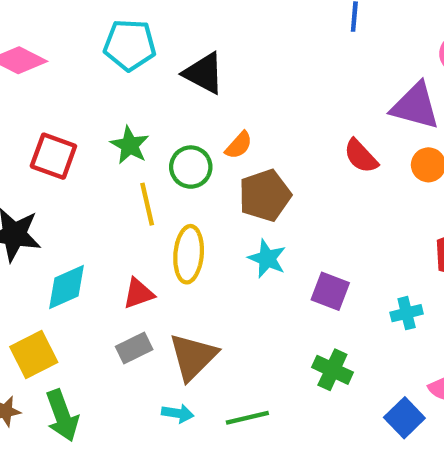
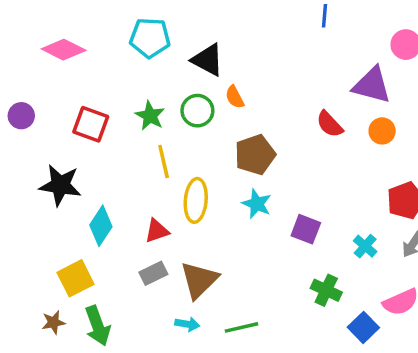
orange semicircle: (239, 145) -> (235, 97), moved, turned 110
green circle: (191, 167) -> (197, 111), moved
cyan diamond: (66, 287) -> (101, 226), turned -33
cyan cross: (407, 313) -> (365, 246), turned -35
green cross: (332, 370) -> (326, 290), moved

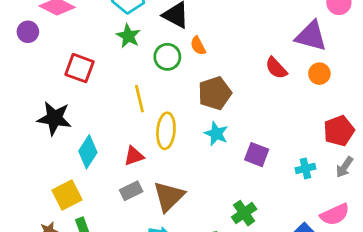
purple circle: (21, 116) -> (28, 32), moved
green star: (150, 116) -> (128, 36), moved
cyan cross: (365, 246) -> (305, 168), turned 36
green cross: (326, 290) -> (244, 213), moved, turned 30

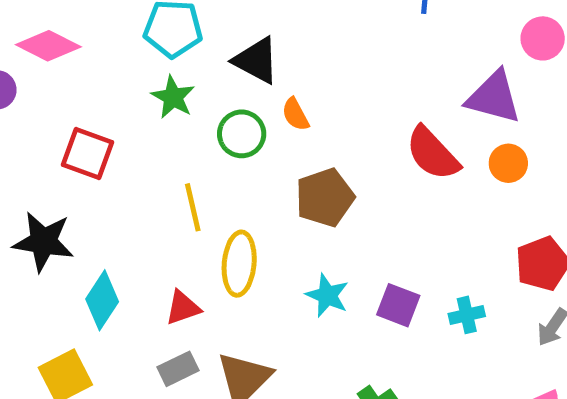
red semicircle: (276, 68) -> (432, 153), size x1.4
cyan star: (216, 134) -> (327, 295), moved
cyan cross: (305, 168) -> (467, 315), moved

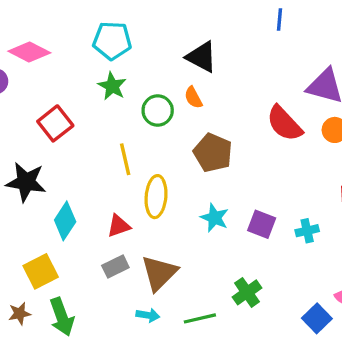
black triangle: (256, 60) -> (201, 57), moved
red square: (87, 153) -> (55, 123), turned 32
brown pentagon: (325, 198) -> (213, 153), turned -30

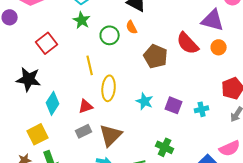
brown pentagon: (213, 153) -> (156, 56), moved
green cross: (247, 292) -> (165, 147), turned -30

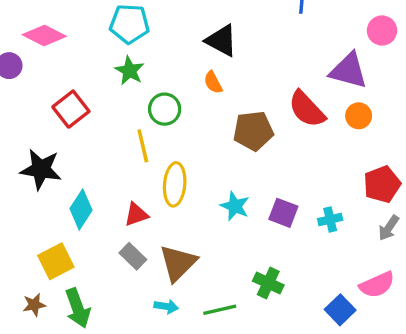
green circle: (110, 35) -> (165, 109), moved
brown pentagon: (156, 56) -> (253, 131), turned -30
gray rectangle: (84, 131) -> (133, 256), turned 70

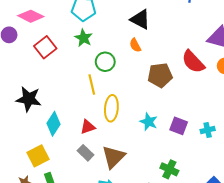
red square: (71, 109) -> (45, 47), moved

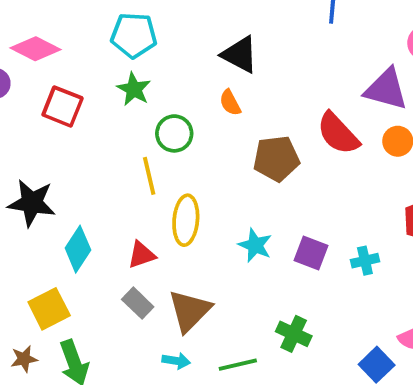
red square: (45, 47) -> (63, 107), turned -30

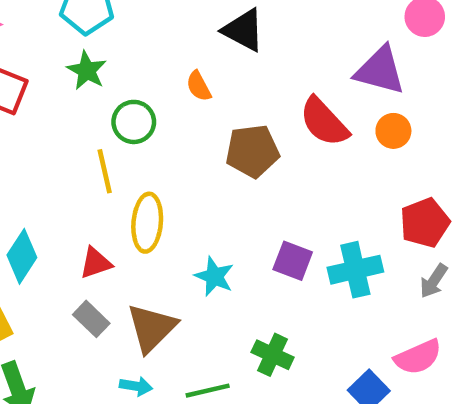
black triangle: (240, 55) -> (243, 30), moved
cyan star: (255, 245) -> (214, 276), moved
cyan cross: (365, 261) -> (355, 270), size x1.6

